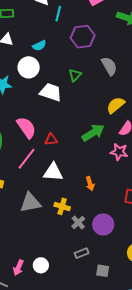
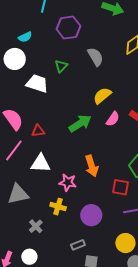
pink star: (119, 152) -> (68, 182), moved
orange arrow: (90, 184) -> (92, 166), moved, size x1.5
yellow cross: (62, 206) -> (58, 207), moved
gray cross: (78, 222) -> (36, 226), moved
gray rectangle: (82, 253) -> (78, 245), moved

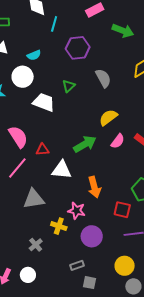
white triangle: (41, 163) -> (62, 170), moved
pink star: (68, 182) -> (76, 211), moved
gray triangle: (18, 194) -> (34, 199), moved

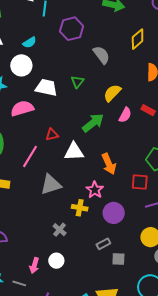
green triangle: (69, 86) -> (77, 82), moved
pink semicircle: (18, 137) -> (22, 108), moved, turned -65
pink star: (76, 211) -> (95, 190), turned 30

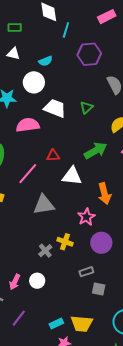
yellow cross: (80, 208) -> (65, 242), moved

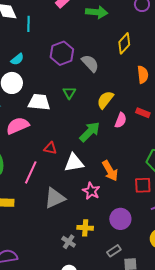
purple hexagon: (89, 54) -> (62, 53), moved
red triangle: (53, 156) -> (50, 148), turned 32
pink star: (86, 217) -> (91, 191), moved

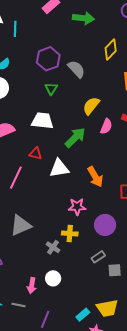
green triangle: (69, 93) -> (51, 89), moved
white trapezoid: (39, 102) -> (42, 121), moved
pink star: (91, 191) -> (77, 207), moved, turned -30
gray triangle: (55, 198) -> (21, 225), moved

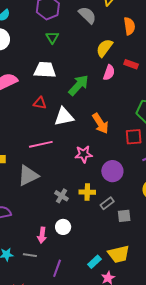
gray semicircle: (76, 69) -> (87, 15), moved
yellow semicircle: (91, 106) -> (104, 48), moved
pink line: (16, 178) -> (41, 144), moved, turned 55
yellow cross: (70, 234) -> (87, 192), moved

